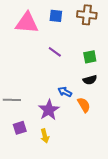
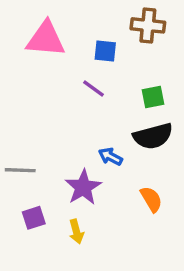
blue square: (56, 16) -> (105, 51), moved
black semicircle: (90, 80) -> (153, 136), size x1.6
orange semicircle: (84, 105) -> (151, 199), moved

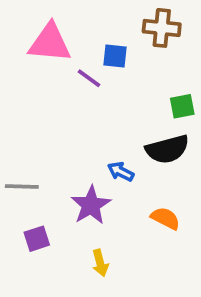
purple line: (93, 88) -> (89, 78), moved
green square: (153, 97) -> (182, 106), moved
orange semicircle: (151, 199) -> (165, 218), turned -32
yellow arrow: (76, 231) -> (100, 263), moved

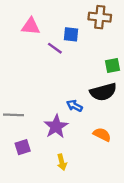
pink triangle: (50, 43) -> (31, 26), size x0.7

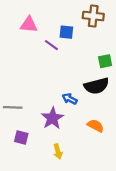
purple square: (23, 147) -> (21, 137), turned 32

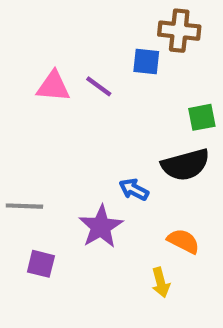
pink triangle: (29, 25) -> (53, 86), moved
blue square: (66, 32) -> (146, 62), moved
yellow arrow: (58, 151) -> (161, 282), moved

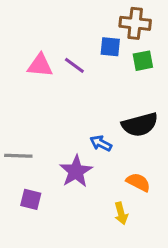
green square: (202, 117) -> (143, 61), moved

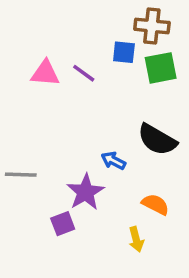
green square: (143, 61) -> (161, 68), size x1.4
black semicircle: (140, 125) -> (157, 140), turned 45
purple square: (31, 199) -> (63, 224), moved, turned -35

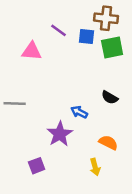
purple line: (84, 73) -> (58, 30), moved
black semicircle: (157, 140) -> (110, 97), size x0.6
gray line: (21, 175) -> (15, 104), moved
purple square: (63, 224) -> (37, 166), moved

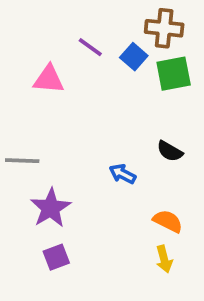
blue square: (86, 37) -> (134, 57), turned 35
purple star: (60, 134) -> (51, 208), moved
yellow arrow: (95, 167) -> (164, 259), moved

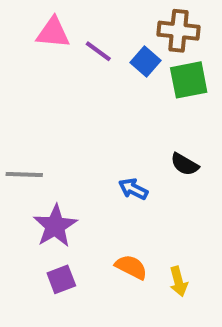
pink triangle: (49, 79) -> (53, 33), moved
orange semicircle: (168, 221) -> (131, 267), moved

